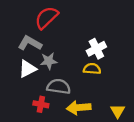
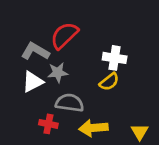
red semicircle: (46, 18) -> (64, 35), moved
white cross: (96, 49) -> (115, 58), turned 36
yellow semicircle: (92, 69) -> (109, 82), turned 138

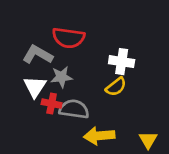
red semicircle: (64, 35) -> (68, 38), turned -128
white triangle: (33, 82) -> (35, 87), turned -30
red cross: (48, 124) -> (52, 104), moved

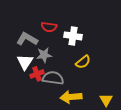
red semicircle: (68, 38) -> (49, 27), size x0.7
white cross: (122, 62) -> (73, 36), moved
red cross: (52, 104) -> (37, 74), turned -32

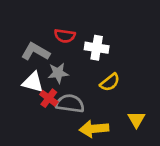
white triangle: (25, 62) -> (33, 82), turned -48
red cross: (37, 74) -> (49, 98), turned -32
yellow triangle: (106, 100) -> (136, 119), moved

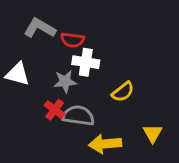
white cross: (97, 48) -> (86, 62), moved
gray L-shape: (36, 52) -> (40, 28), moved
white triangle: (33, 82) -> (18, 74), moved

